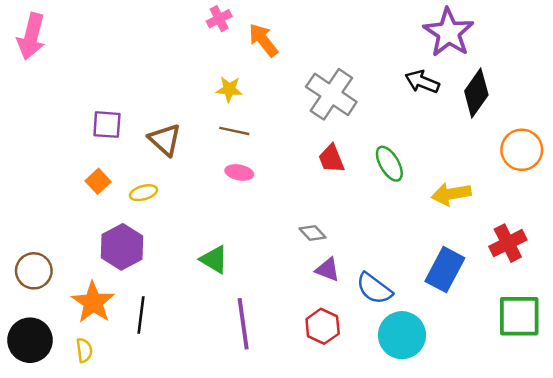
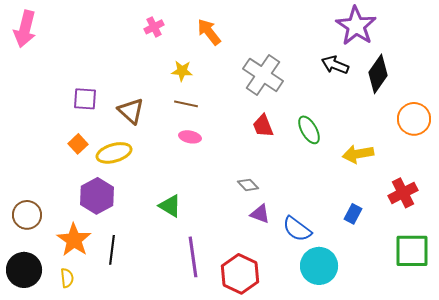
pink cross: (219, 19) -> (154, 27), moved
yellow ellipse: (143, 193) -> (114, 153), size x1.6
blue rectangle: (445, 270) -> (353, 214), size x0.6
red hexagon: (323, 326) -> (240, 274), moved, size x1.4

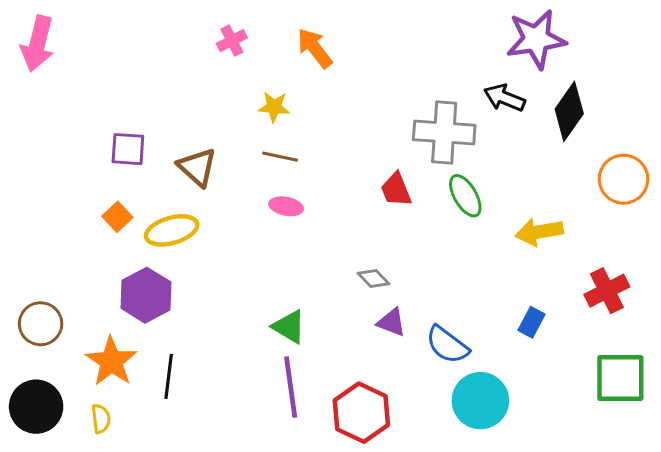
purple star: (356, 26) -> (536, 39), turned 30
gray cross: (263, 75) -> (444, 132), moved, turned -30
green triangle: (170, 206) -> (289, 327), moved

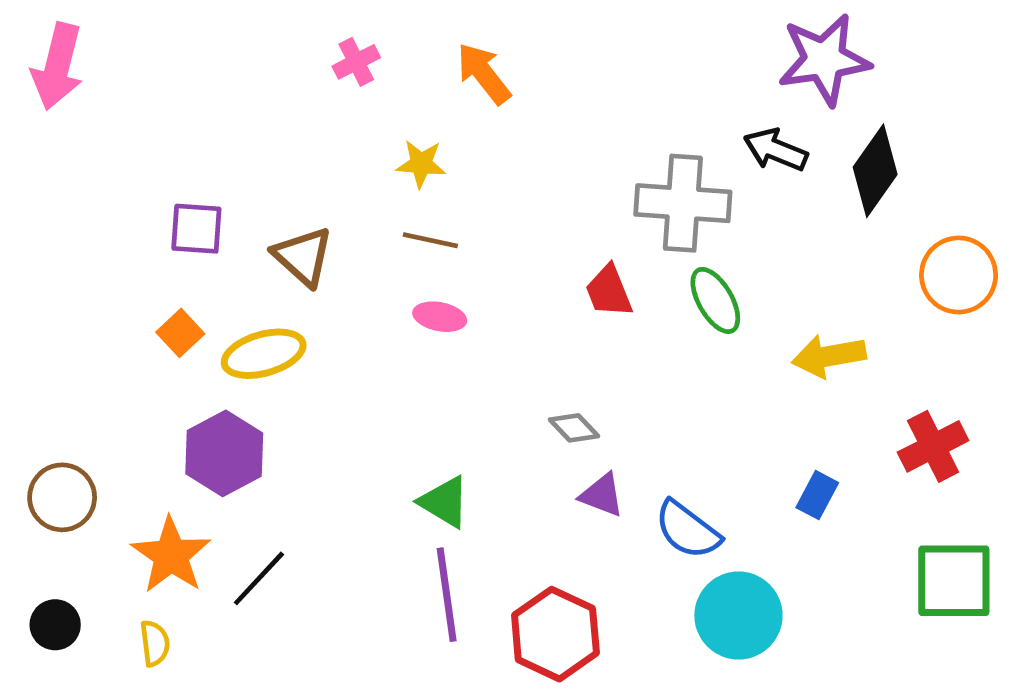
black line: (169, 376) -> (259, 578), turned 36
black circle: (36, 407) -> (55, 625), size x0.6

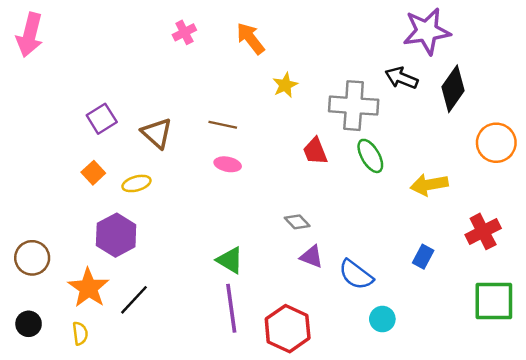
yellow star: (421, 164) -> (285, 85), moved, turned -30
purple square: (196, 229) -> (102, 119), turned -36
yellow ellipse: (264, 354) -> (136, 183), size x0.7
cyan circle: (738, 615) -> (382, 319), size x0.6

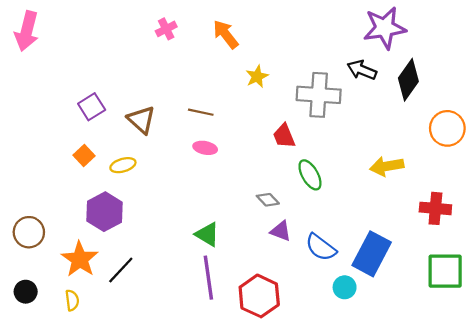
green ellipse: (370, 156) -> (310, 175), moved
red cross: (483, 231) -> (435, 208), turned 32
blue rectangle: (423, 257) -> (372, 254), moved, size x2.0

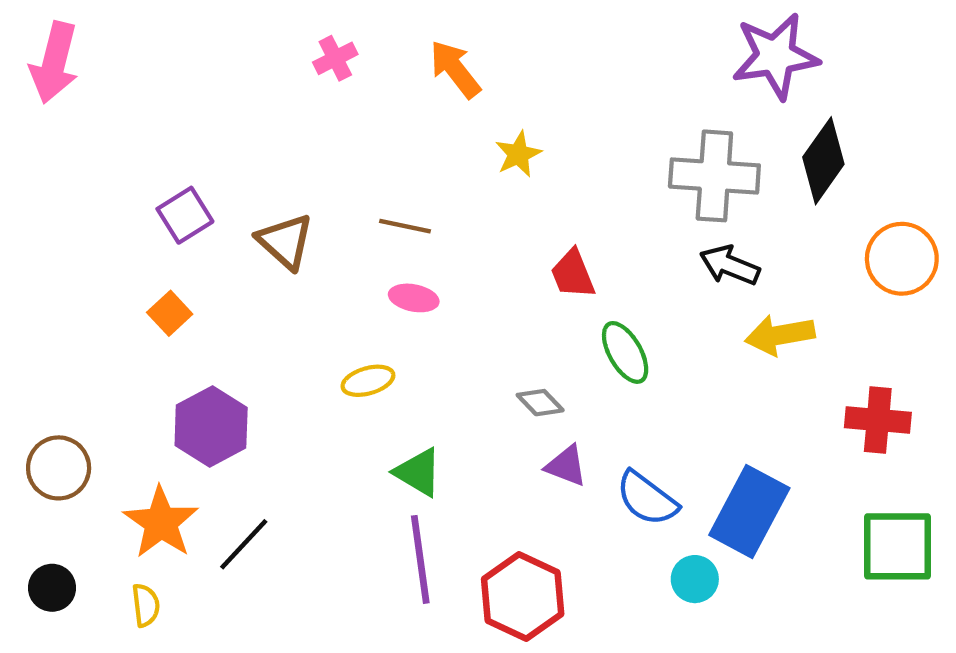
black arrow: (362, 70) -> (730, 265), moved
gray cross: (319, 95) -> (714, 176), moved
yellow ellipse: (123, 165) -> (368, 381), moved

